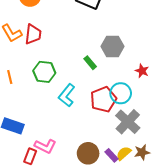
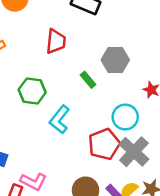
red trapezoid: (33, 34) -> (56, 41), moved
red pentagon: (103, 99) -> (104, 144), moved

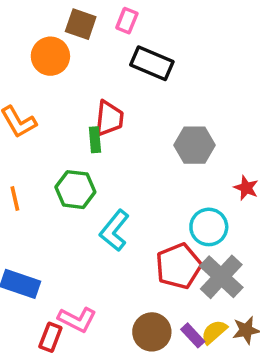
green rectangle: (88, 80) -> (95, 140), moved, turned 35

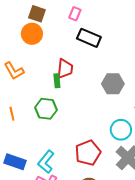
brown square: (81, 24) -> (37, 14), moved
cyan L-shape: (115, 231) -> (46, 162), moved
red pentagon: (179, 266) -> (88, 153), moved

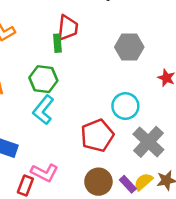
cyan circle: (121, 130) -> (125, 106), moved
cyan L-shape: (46, 162) -> (43, 110), moved

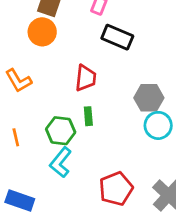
green rectangle: (57, 43) -> (88, 116), moved
cyan circle: (125, 106) -> (158, 125), moved

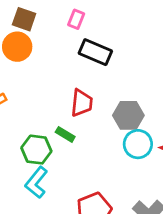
red trapezoid: (86, 78) -> (82, 103), moved
green rectangle: (88, 116) -> (65, 134), turned -54

